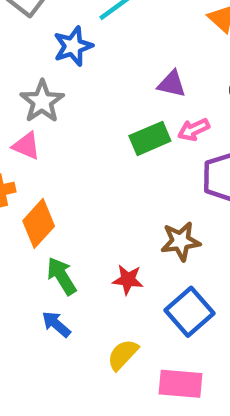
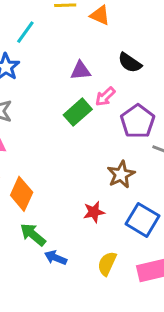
green arrow: (62, 276) -> (33, 235), moved

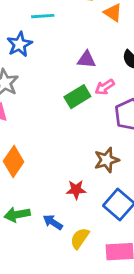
cyan line: (25, 32) -> (43, 16), turned 40
green arrow: (33, 235) -> (17, 215), moved, turned -60
blue arrow: (56, 258) -> (53, 222), moved

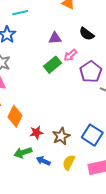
brown star: (107, 160) -> (61, 136), moved
red star: (76, 190) -> (36, 132), moved
blue arrow: (53, 222) -> (43, 161), moved

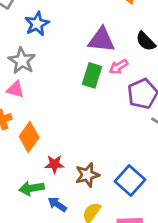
purple triangle: (55, 38) -> (101, 40), size x1.5
green rectangle: (52, 65) -> (92, 75), turned -42

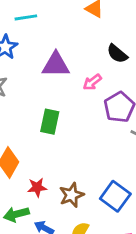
purple triangle: (101, 40) -> (56, 65), moved
green rectangle: (92, 75) -> (50, 122), moved

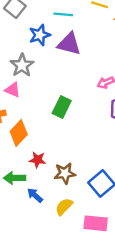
purple triangle: (56, 65) -> (69, 44), moved

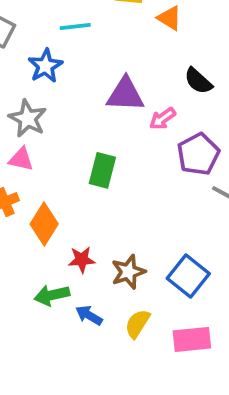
purple triangle: (69, 44) -> (125, 95), moved

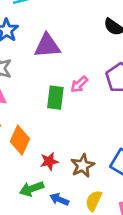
purple triangle: (125, 95) -> (47, 46), moved
pink arrow: (163, 119) -> (79, 84), moved

